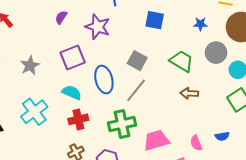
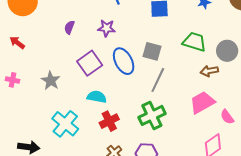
purple star: (98, 27) -> (107, 28), size x0.7
gray circle: (216, 53) -> (227, 51), moved
blue ellipse: (104, 79) -> (124, 61), moved
pink trapezoid: (156, 140) -> (202, 102), moved

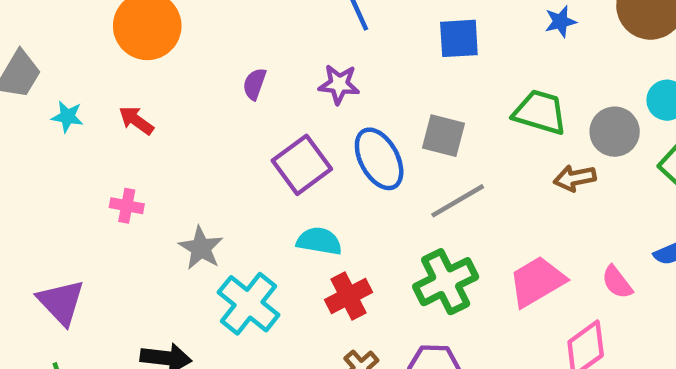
gray line: (158, 80) -> (458, 201), turned 35
gray star: (51, 81) -> (201, 248), moved
pink trapezoid: (202, 102) -> (537, 281), moved

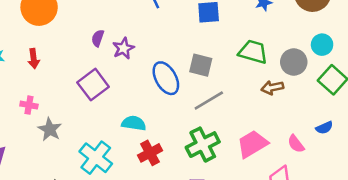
purple star: (339, 84) -> (123, 48), moved, turned -30
red arrow: (136, 120) -> (34, 59), turned -132
purple square: (302, 165) -> (93, 85), moved
gray star: (201, 248) -> (50, 129), moved

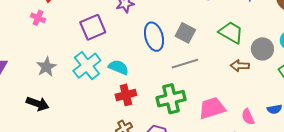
pink cross: (29, 105) -> (38, 18), moved
gray star: (50, 129) -> (46, 67), moved
cyan cross: (96, 158) -> (87, 66), moved

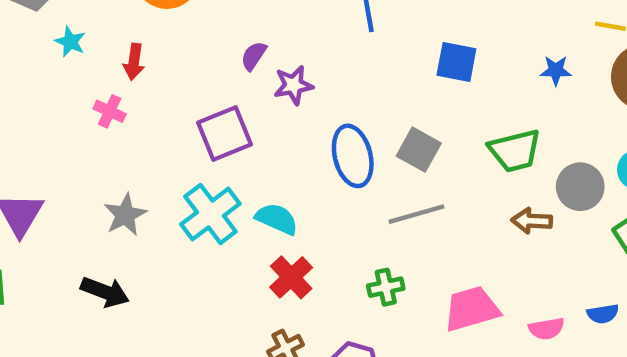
green trapezoid: (231, 32) -> (515, 151), turned 135
red cross: (126, 95) -> (291, 277), turned -30
green cross: (171, 99) -> (386, 287), size x0.6
pink semicircle: (248, 117) -> (546, 329), turned -77

